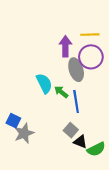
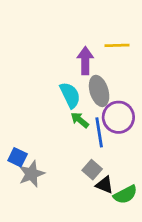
purple circle: (91, 57) -> (118, 117), moved
cyan semicircle: (44, 83) -> (70, 95), moved

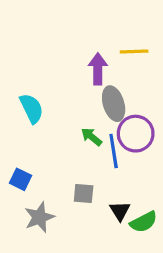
cyan semicircle: (70, 95) -> (32, 108), moved
gray square: (92, 170) -> (84, 194), moved, turned -36
gray star: (31, 174) -> (39, 217), moved
black triangle: (105, 185) -> (120, 211), turned 36

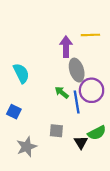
blue square: (20, 179) -> (14, 112), moved
green semicircle: (144, 222) -> (97, 133), moved

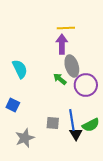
yellow line: (90, 35) -> (66, 28), moved
green arrow: (62, 92) -> (60, 79), moved
blue line: (77, 102) -> (72, 120), moved

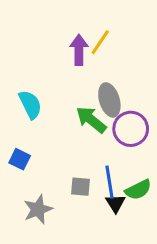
yellow line: (66, 28) -> (100, 42), turned -54
purple arrow: (62, 44) -> (79, 50), moved
green arrow: (60, 79) -> (91, 120), size x1.5

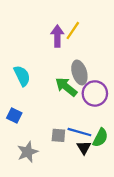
blue line: (109, 182) -> (79, 132), turned -65
green semicircle: (138, 190) -> (100, 138), turned -36

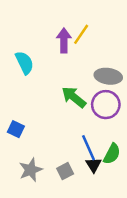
gray ellipse: (79, 72) -> (108, 76), moved, turned -65
cyan semicircle: (22, 76) -> (24, 63), moved
blue line: (79, 132) -> (89, 148), turned 50
gray square: (58, 135) -> (65, 171), moved, turned -32

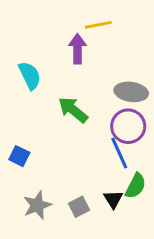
yellow line: (81, 34) -> (98, 25), moved, turned 45
green arrow: (74, 97) -> (73, 110), moved
blue line: (89, 148) -> (119, 153), moved

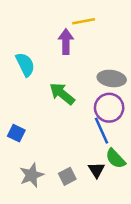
green semicircle: (136, 186) -> (115, 159), turned 110

